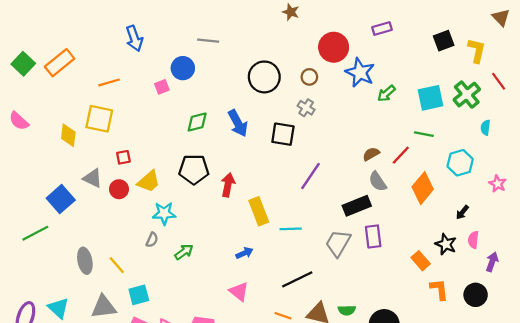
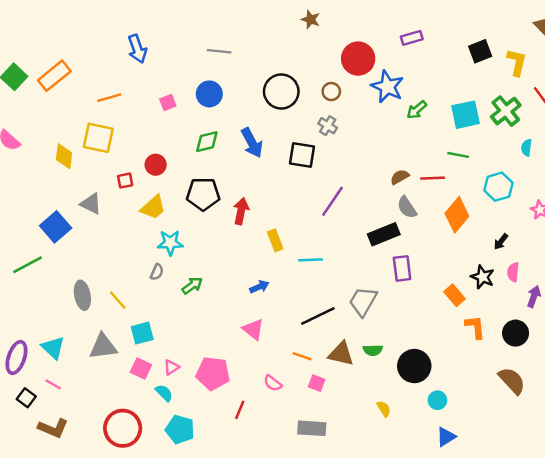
blue circle: (183, 68) -> (209, 94), moved
red line: (401, 155) -> (433, 178), turned 45
red circle: (119, 189) -> (156, 165), moved
yellow rectangle: (259, 211) -> (275, 240), size x0.7
gray trapezoid: (338, 243) -> (363, 301), moved

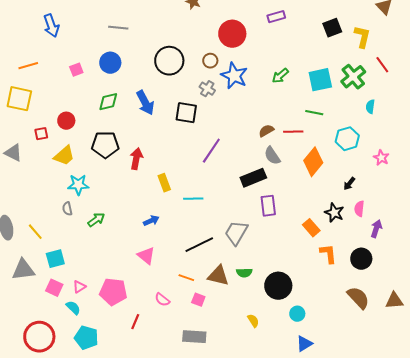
blue star: (387, 87) -> (234, 76), moved
gray semicircle: (157, 272) -> (67, 209), turned 144

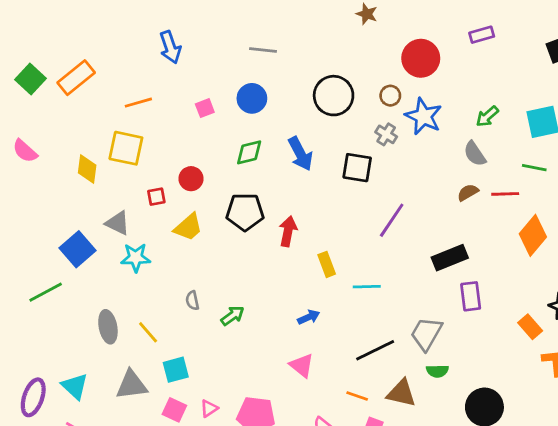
gray semicircle: (272, 156) -> (475, 154), moved
cyan star: (78, 185) -> (136, 258), moved
green semicircle: (244, 273) -> (437, 371), moved

